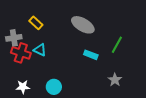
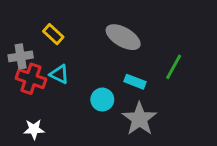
gray star: (115, 80) -> (139, 119), moved, size x1.6
cyan circle: (54, 87) -> (102, 100), moved

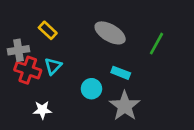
green line: (174, 67) -> (157, 44), moved
cyan triangle: (59, 74) -> (53, 66), turned 48
white star: (34, 129) -> (42, 110), moved

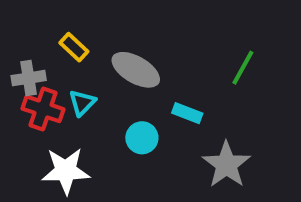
gray ellipse: (110, 33) -> (136, 70), moved
gray star: (125, 106) -> (226, 165), moved
white star: (42, 110) -> (66, 171), size x1.6

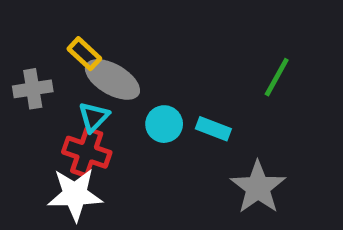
gray ellipse: (136, 70) -> (112, 79), moved
red cross: (43, 109) -> (87, 152), moved
cyan circle: (142, 138) -> (164, 124), moved

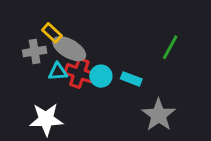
gray cross: (33, 89) -> (35, 52), moved
cyan triangle: (94, 117) -> (58, 72), turned 42
red cross: (87, 152) -> (79, 73), moved

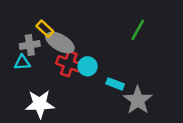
green line: (170, 47) -> (138, 30), moved
cyan triangle: (58, 72) -> (22, 63), moved
cyan rectangle: (131, 79) -> (115, 84), moved

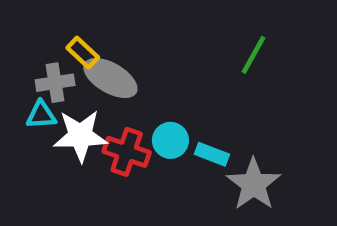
red cross: (69, 64) -> (127, 152), moved
cyan circle: (88, 66) -> (170, 140), moved
white star: (40, 104) -> (80, 136), moved

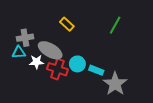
yellow rectangle: (83, 53) -> (67, 24), moved
gray ellipse: (110, 78) -> (50, 50), moved
white star: (80, 136) -> (37, 62), size x0.6

